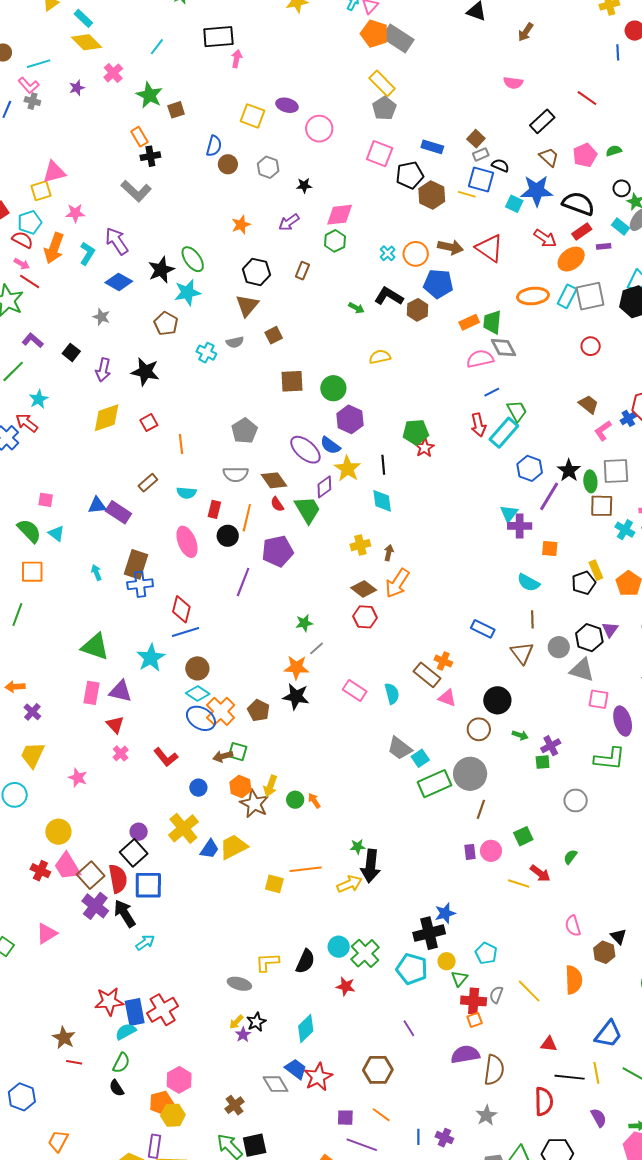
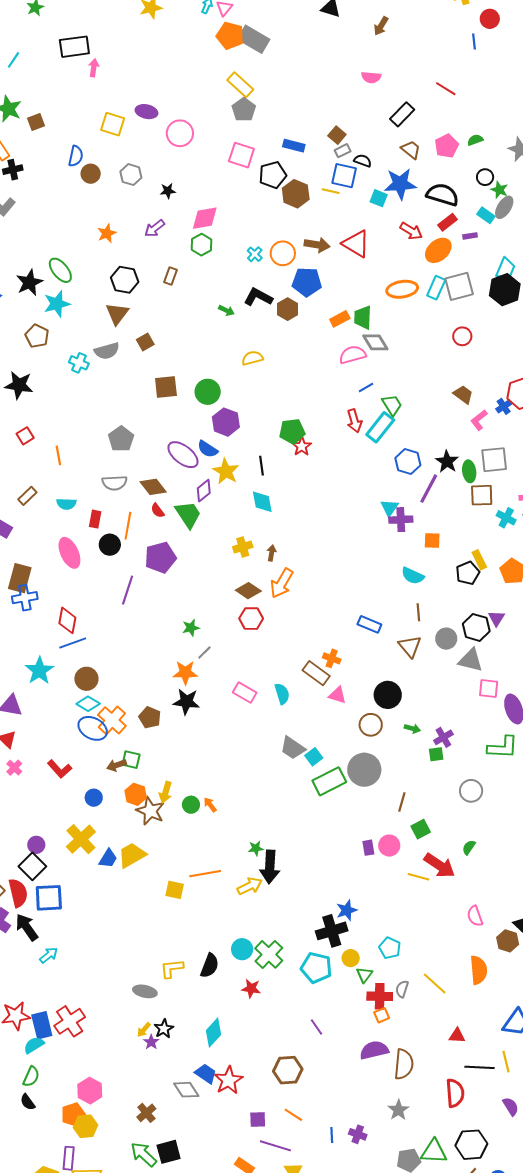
gray semicircle: (235, 342) -> (107, 351), size x1.4
brown line: (481, 809) -> (402, 802), moved
red arrow: (540, 873) -> (440, 865), size x1.5

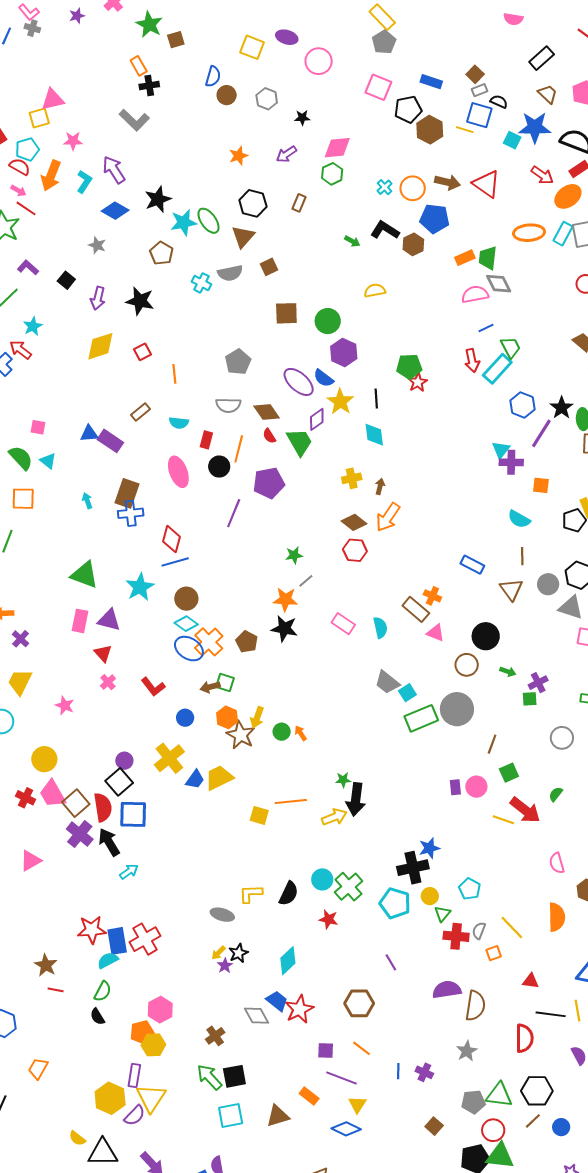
green ellipse: (60, 270) -> (208, 221), moved
orange square: (382, 1015) -> (494, 953), moved

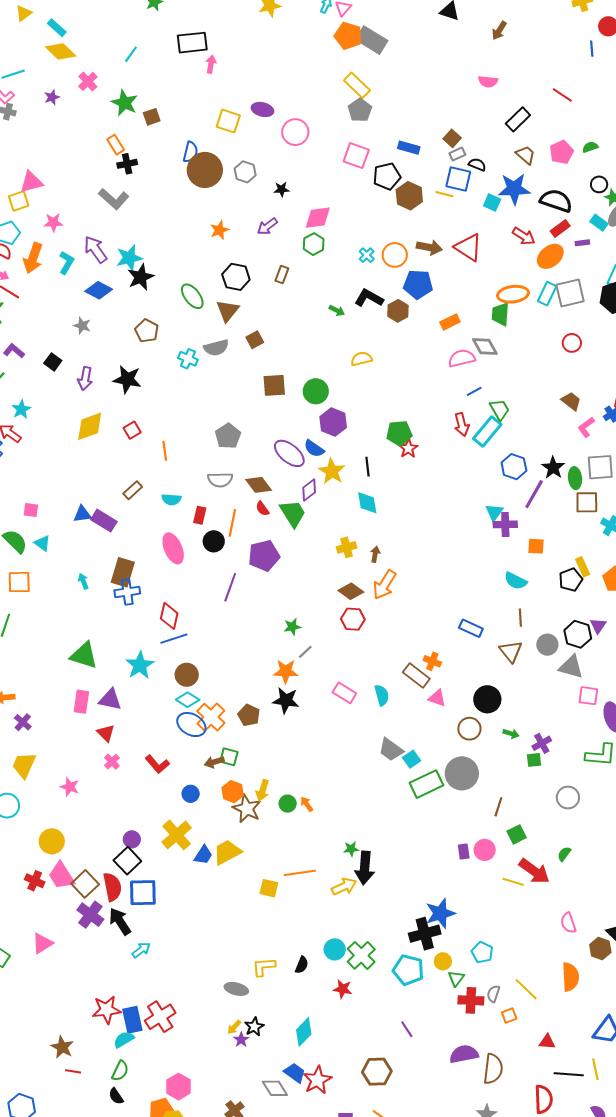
brown circle: (227, 95) -> (205, 170), size x1.8
cyan star: (184, 223) -> (129, 258), moved
green trapezoid: (488, 258) -> (500, 314), moved
blue star: (429, 848) -> (440, 913), size x1.4
black semicircle: (289, 894) -> (302, 965), size x0.7

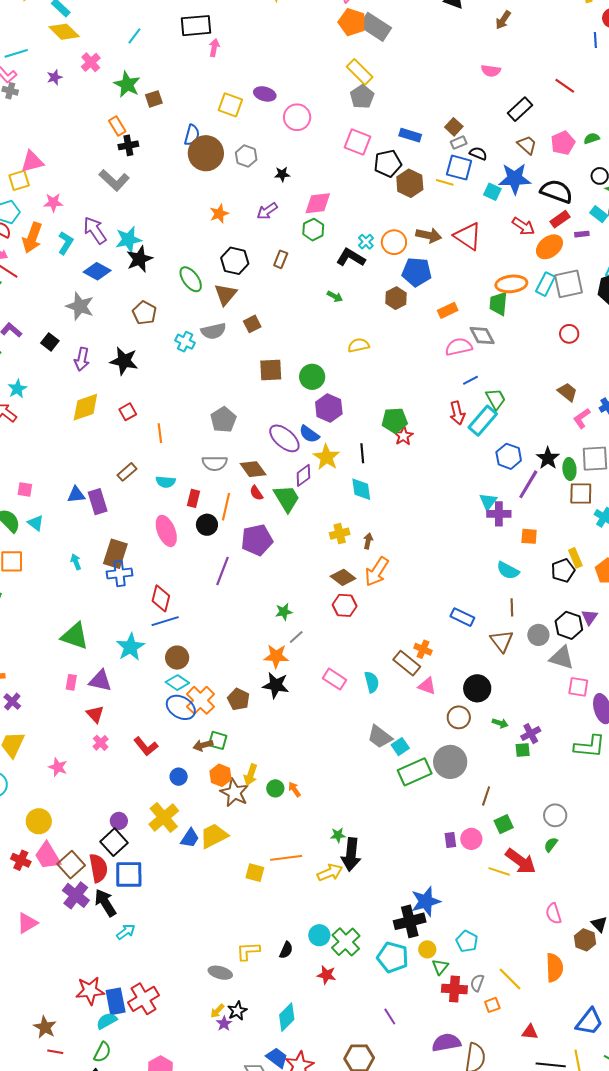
black L-shape: (369, 298) -> (351, 258), moved
gray star: (82, 326) -> (80, 306), size x1.6
purple rectangle: (104, 521) -> (98, 502), turned 40
pink rectangle: (81, 702) -> (71, 682), size x0.7
gray circle: (568, 798) -> (555, 815), moved

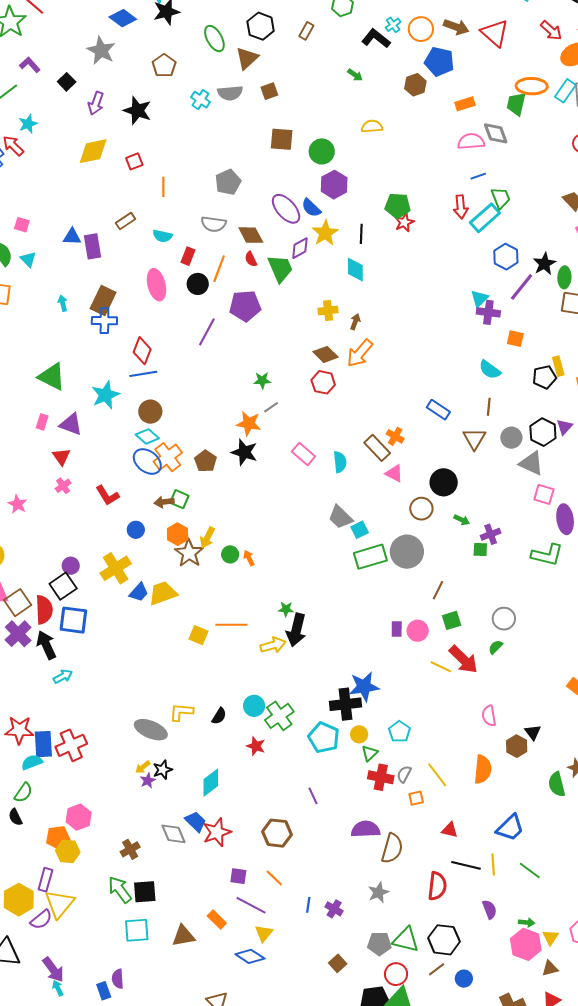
gray ellipse: (220, 973) -> (151, 730), size x1.4

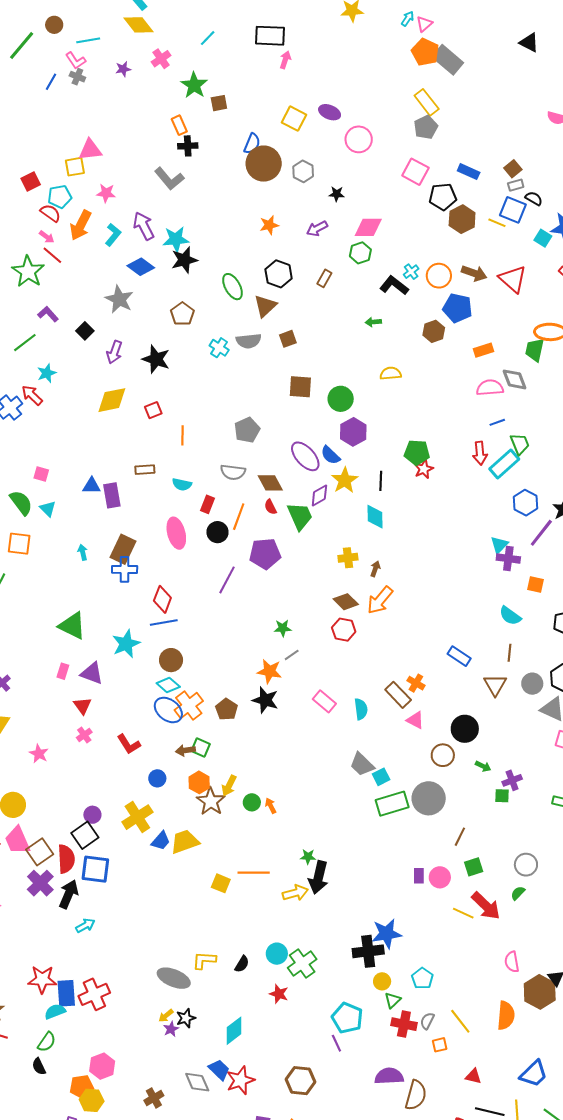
green arrow: (355, 75) -> (373, 322), turned 140
brown rectangle: (126, 221) -> (145, 470), turned 30
black arrow: (46, 645) -> (69, 894), turned 48
cyan pentagon: (324, 738) -> (347, 1018), moved
brown hexagon: (517, 746) -> (540, 992), size x1.5

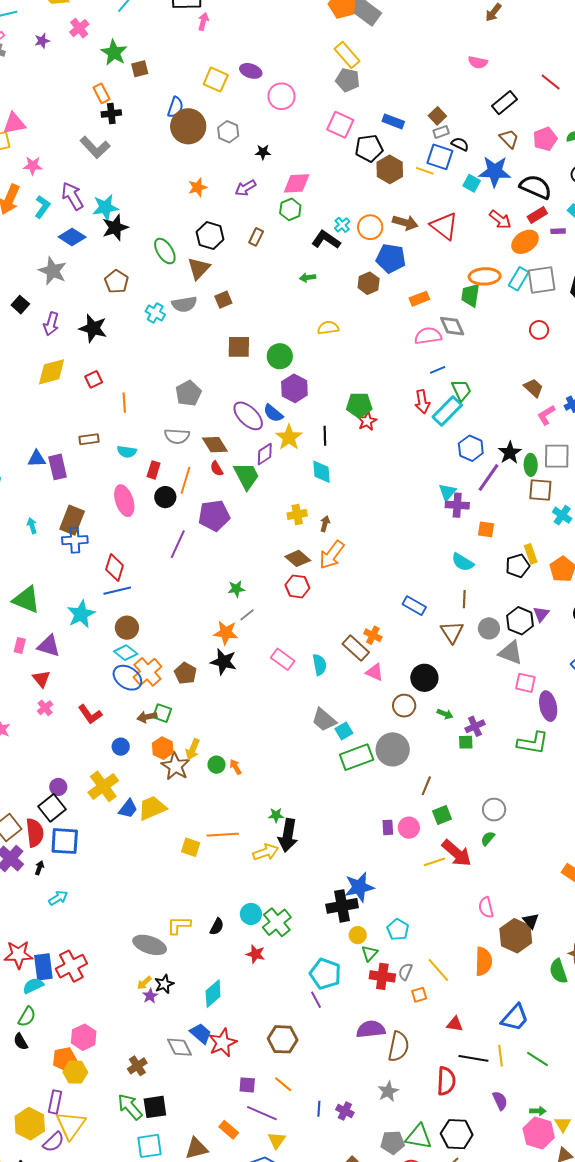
gray pentagon: (426, 127) -> (348, 80), turned -30
black arrow: (69, 894) -> (39, 868), size x0.5
yellow line: (463, 913) -> (434, 862), turned -40

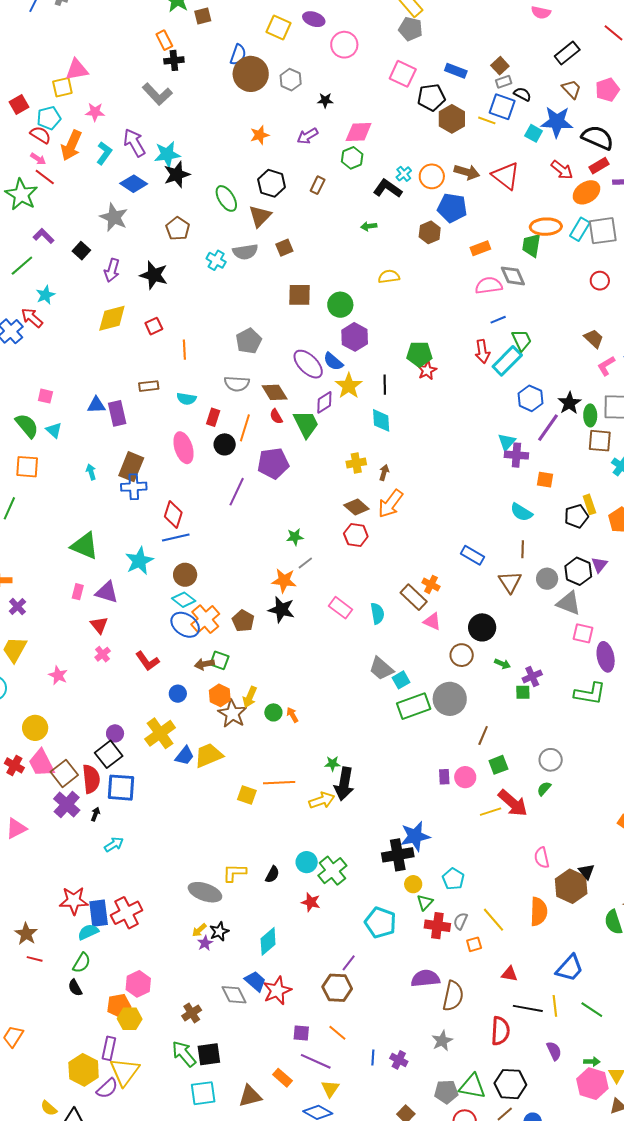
purple line: (316, 1000) -> (349, 963), moved, turned 66

